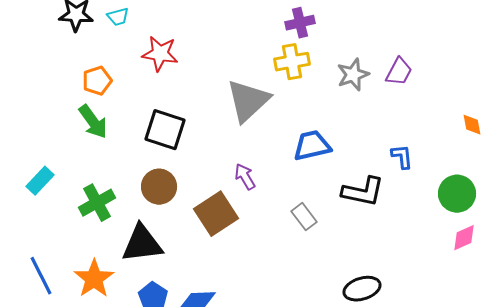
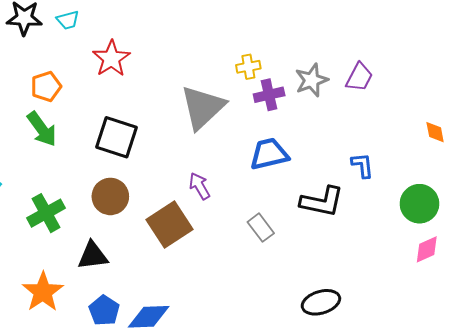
purple cross: (300, 23) -> (269, 95), moved
red star: (160, 54) -> (111, 58), turned 30
yellow cross: (292, 62) -> (248, 67), size x0.7
black triangle: (142, 244) -> (93, 256), size x0.7

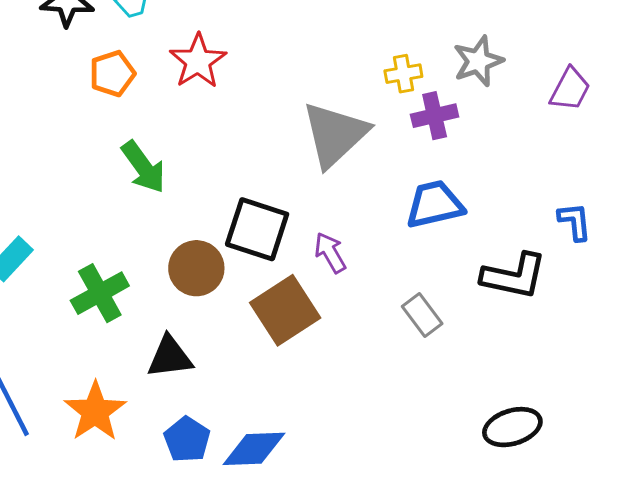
gray star: (312, 80) -> (478, 61), moved
orange pentagon: (46, 86) -> (112, 74), moved
green arrow: (42, 129) -> (143, 167), moved
black square: (117, 137) -> (257, 229), moved

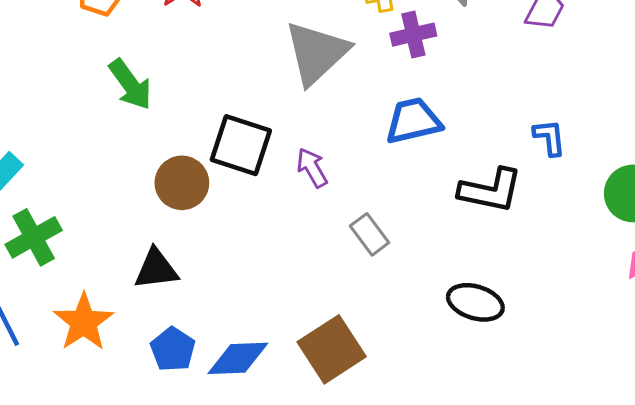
green cross: (100, 293) -> (34, 237), moved
brown square: (285, 310) -> (332, 349), moved
gray rectangle: (422, 315) -> (369, 234), moved
black ellipse: (512, 427) -> (475, 302), moved, turned 34

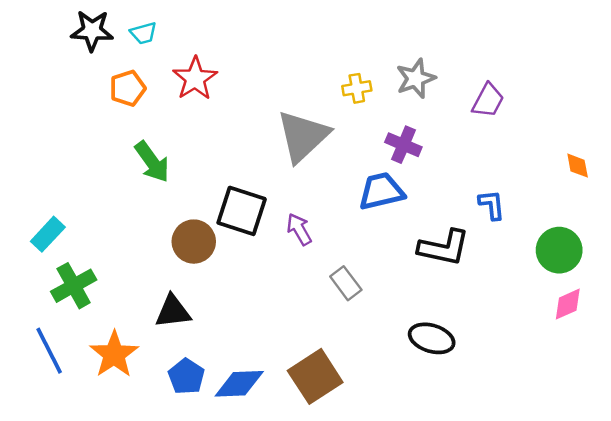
purple cross: (413, 35) -> (403, 145), moved, turned 36

